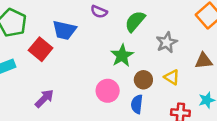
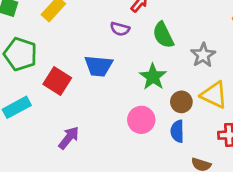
green semicircle: (135, 21) -> (163, 35), turned -60
blue trapezoid: (64, 30) -> (99, 66), moved
yellow triangle: (172, 77) -> (214, 95), size x1.5

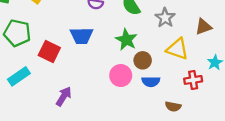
brown circle: (181, 102) -> (143, 60), moved
blue semicircle: (177, 131) -> (151, 82), turned -84

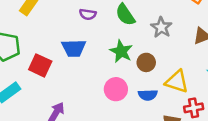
yellow triangle: (177, 49) -> (177, 82), moved
brown circle: (143, 60) -> (146, 62), moved
red cross: (193, 80) -> (194, 108), moved

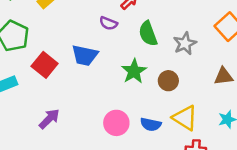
gray star: (161, 27) -> (185, 43), moved
brown circle: (146, 62) -> (168, 81), moved
pink circle: (116, 89) -> (116, 123), moved

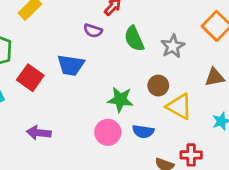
green star: (134, 71) -> (120, 100), moved, turned -30
yellow triangle: (185, 118) -> (179, 106), moved
purple arrow: (49, 119) -> (39, 133), turned -125

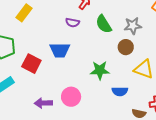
gray star: (173, 46) -> (133, 26), turned 30
brown circle: (158, 86) -> (126, 47), moved
pink circle: (108, 132) -> (71, 97), moved

